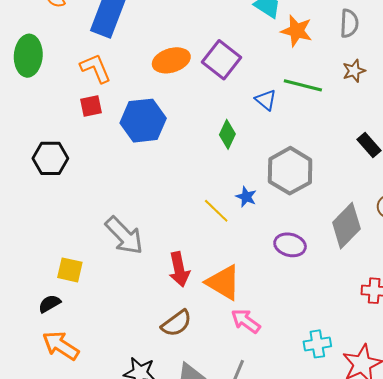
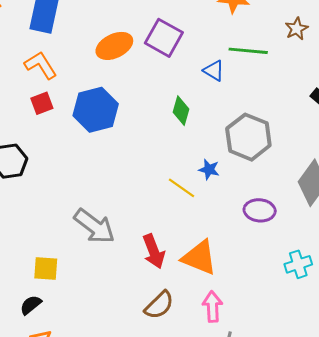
pink arrow: (246, 321) -> (212, 307), moved, turned 60
cyan cross: (317, 344) -> (298, 264), moved

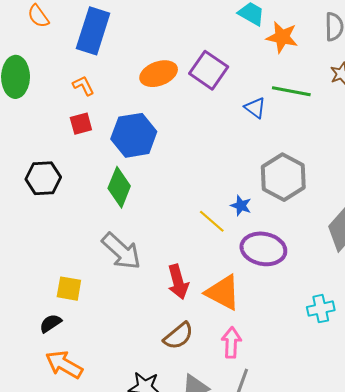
orange L-shape: (41, 65) -> (83, 86), size x0.7
green diamond: (181, 111) -> (119, 187), moved, size x1.4
purple ellipse: (260, 210) -> (263, 249), moved, size x1.4

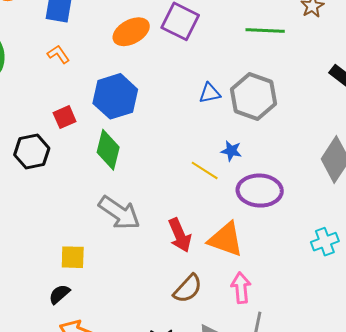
blue triangle: (255, 108) -> (210, 93), moved, turned -40
red square: (81, 124) -> (65, 117), moved
gray hexagon: (283, 177) -> (254, 97), moved

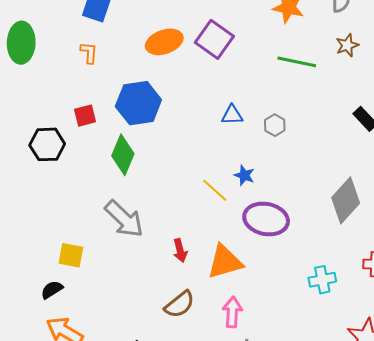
orange L-shape: (58, 54) -> (89, 53), turned 30
gray hexagon: (254, 97) -> (275, 125), size x0.5
red arrow: (180, 235) -> (180, 250), size x0.7
orange triangle: (226, 239) -> (225, 262), turned -45

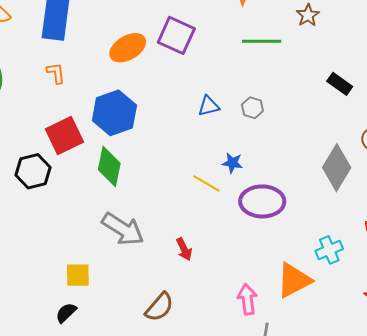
red square: (85, 116) -> (64, 136), size x1.6
orange triangle: (225, 262) -> (294, 280), moved
brown semicircle: (179, 304) -> (159, 307), moved

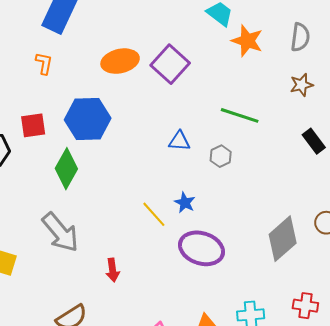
green line: (262, 41) -> (240, 115), moved
black rectangle: (340, 84) -> (314, 141), moved
red square: (64, 136) -> (33, 125), size x0.7

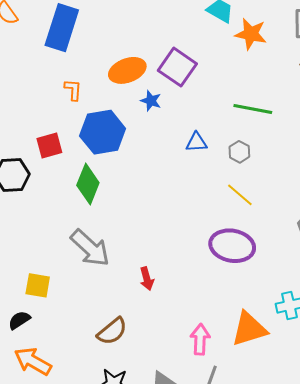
orange L-shape: (44, 63) -> (73, 90), moved
blue star: (185, 203) -> (151, 101), moved
yellow line: (154, 214) -> (240, 195), moved

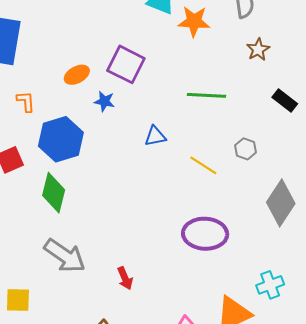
orange ellipse: (127, 70) -> (77, 75), size x0.7
gray hexagon: (239, 152) -> (246, 149), moved
yellow line: (240, 195) -> (203, 165), moved

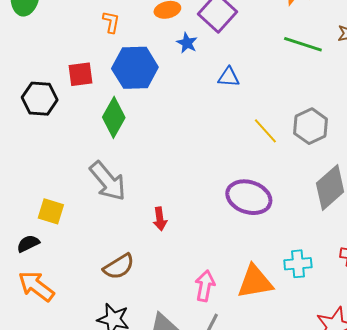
green line: (206, 95) -> (303, 44), moved
blue triangle: (155, 136) -> (229, 77), moved
gray hexagon: (246, 149) -> (310, 126), size x1.6

